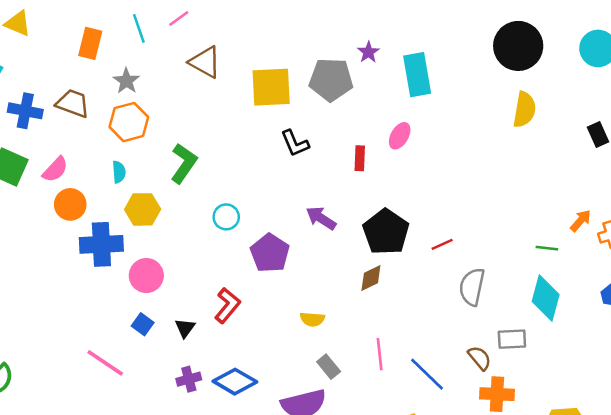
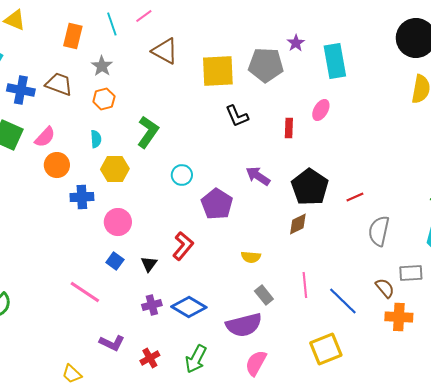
orange hexagon: (129, 122) -> (104, 99), size x0.7
blue cross: (101, 244) -> (82, 197), size x0.7

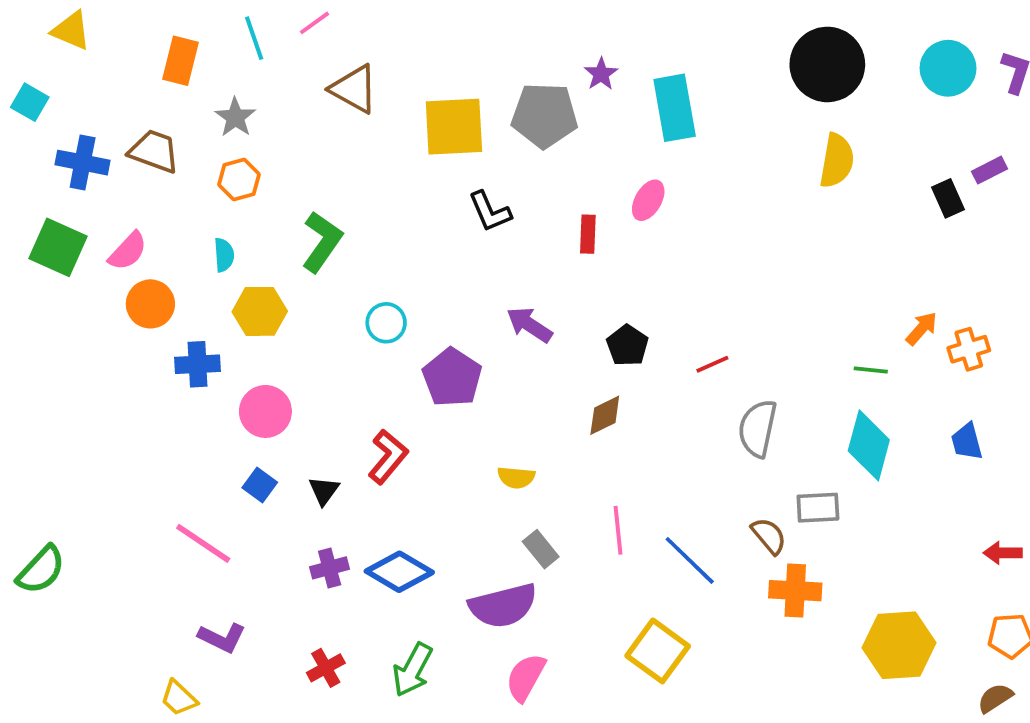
black pentagon: (310, 187) -> (627, 345), size x0.6
purple L-shape: (112, 343) -> (222, 638), moved
yellow square: (326, 349) -> (658, 651), turned -32

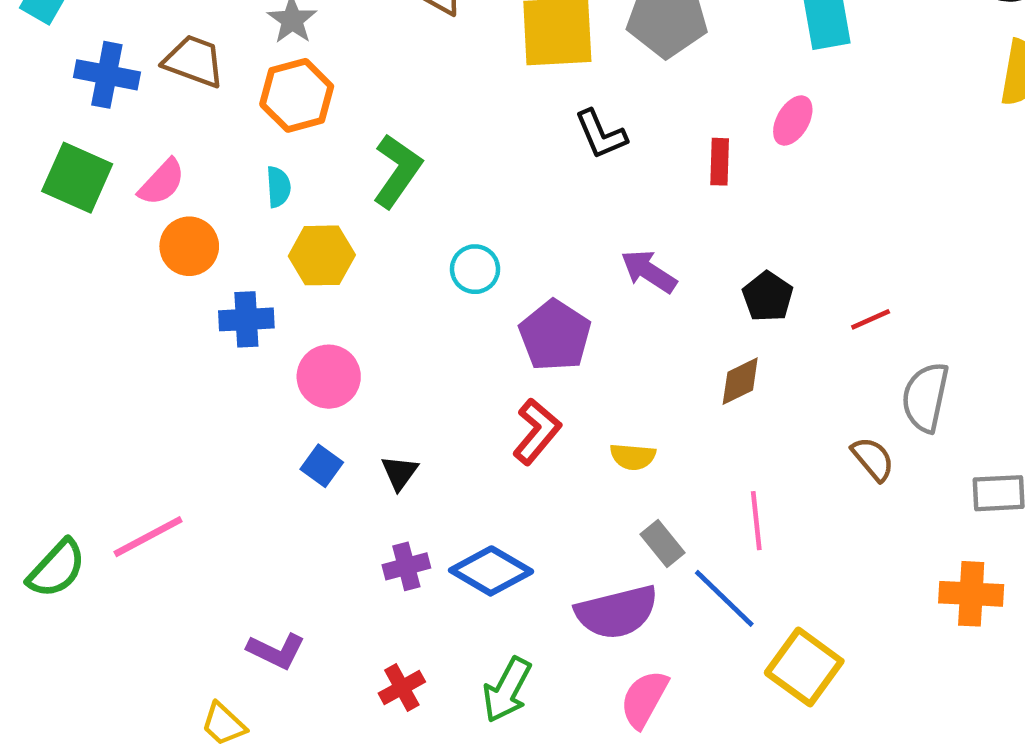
orange hexagon: (239, 180) -> (297, 95), size x1.4
red L-shape: (388, 457) -> (537, 431), moved
brown semicircle: (769, 536) -> (873, 459), moved
pink line: (203, 543) -> (148, 537), moved, turned -62
blue line: (690, 560) -> (724, 598), moved

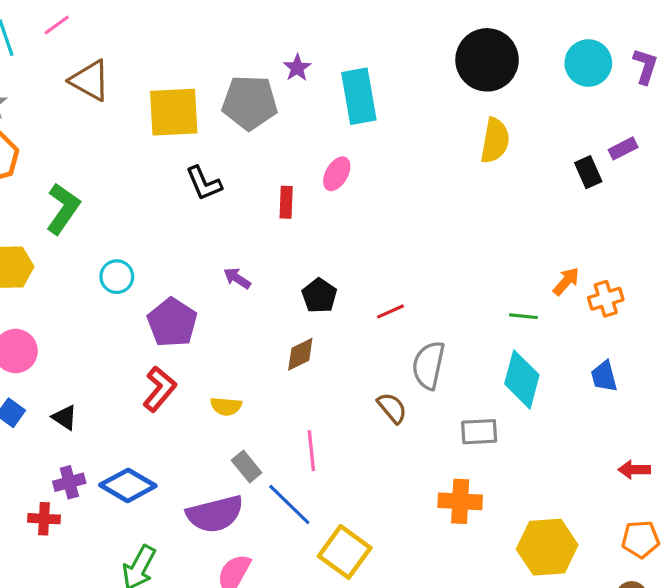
purple arrow: (649, 271) -> (237, 278), size x0.7
black triangle: (400, 473) -> (65, 417), turned -32
red cross: (402, 688) -> (44, 519), moved, turned 32

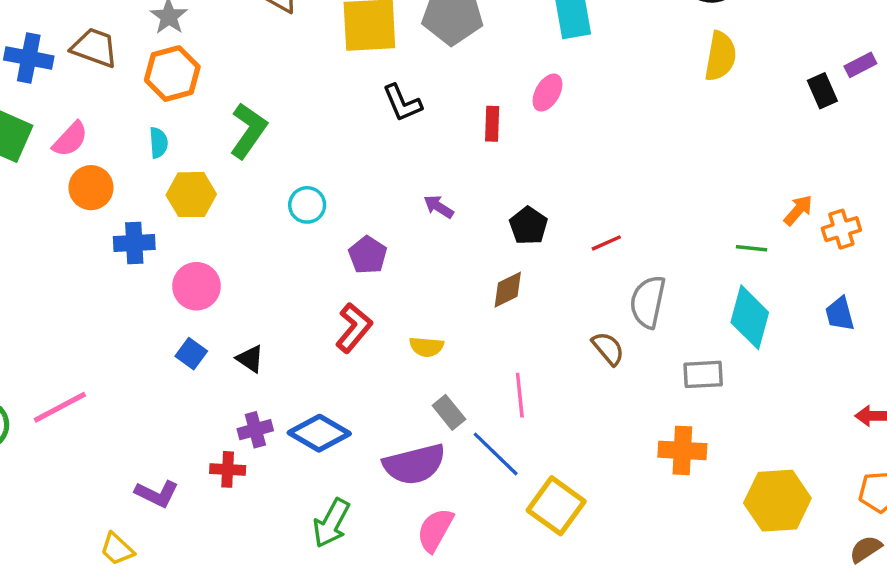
purple pentagon: (172, 323) -> (368, 255), size x0.7

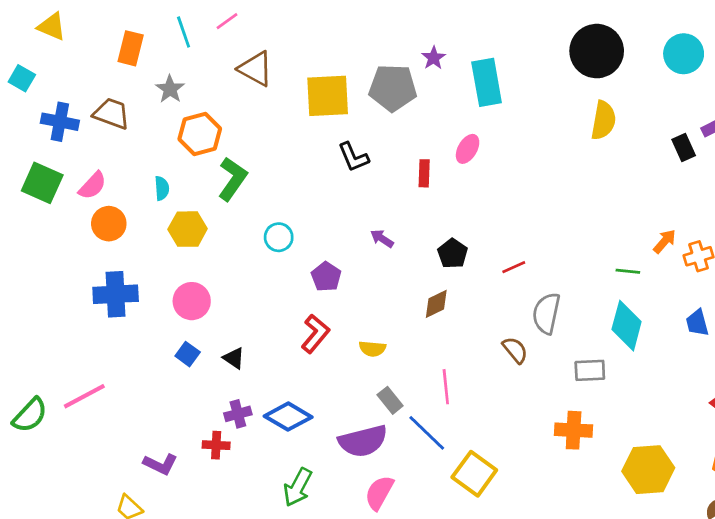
orange hexagon: (172, 74) -> (200, 134), moved
blue cross: (134, 243) -> (116, 294), moved, size x1.4

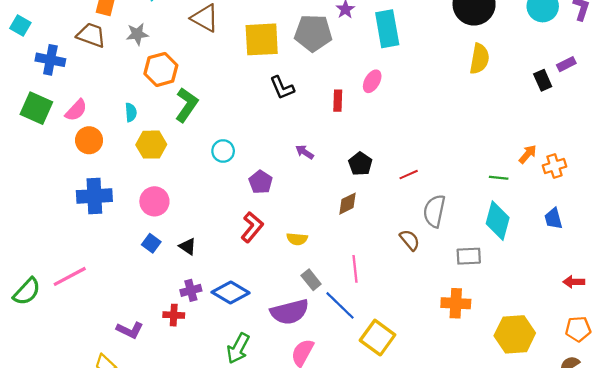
gray star: (170, 89) -> (137, 34), turned 30
brown trapezoid: (112, 114) -> (91, 35), moved

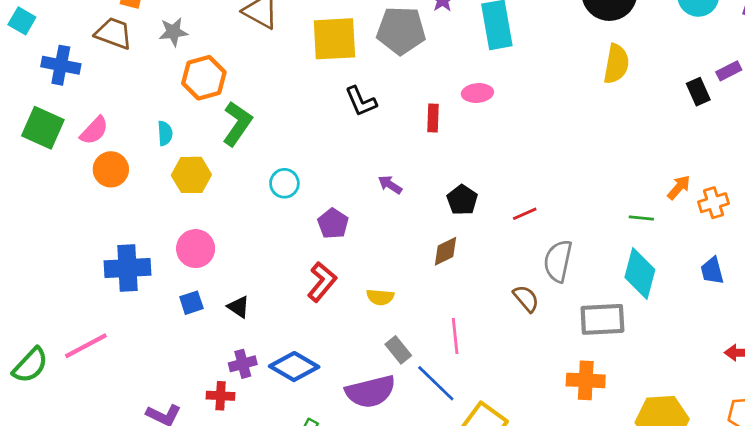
pink ellipse: (372, 81) -> (477, 93), turned 55
blue cross: (94, 196) -> (128, 268), moved
blue square: (151, 243) -> (191, 303), turned 36
gray rectangle: (469, 256) -> (602, 319), size x1.4

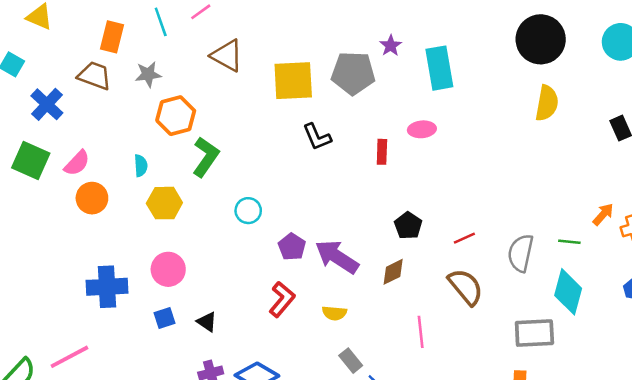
blue cross: (61, 65) -> (47, 104), turned 32
purple arrow: (390, 185) -> (337, 257), moved, size x2.0
gray semicircle: (558, 261) -> (521, 253), moved
brown semicircle: (526, 299) -> (466, 287), moved, size x1.5
pink line: (455, 336) -> (421, 332), moved

